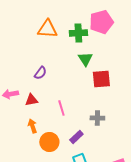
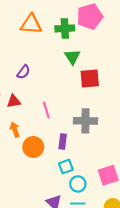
gray cross: (97, 118) -> (85, 121), size x1.5
purple rectangle: (76, 137) -> (63, 142), turned -40

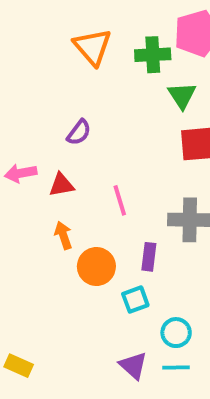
orange triangle: (31, 24) -> (93, 47), turned 45
green triangle: (72, 57) -> (182, 96), moved
cyan square: (66, 167) -> (135, 300), moved

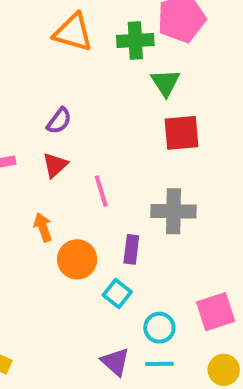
orange triangle: (93, 47) -> (73, 32), turned -33
red triangle: (61, 185) -> (55, 165), moved, turned -32
cyan square: (135, 300) -> (117, 294), turned -32

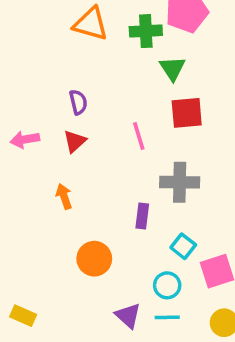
purple semicircle: (59, 121) -> (78, 102), turned -50
pink line: (101, 191) -> (139, 136), moved
orange circle: (77, 259) -> (94, 259), moved
cyan square: (117, 294) -> (183, 246), moved

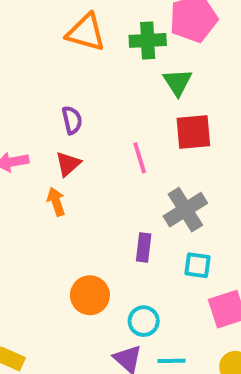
gray cross: (180, 182) -> (185, 210), turned -33
orange arrow: (64, 196) -> (56, 202), moved
cyan square: (183, 246) -> (197, 265), moved, turned -30
cyan circle: (167, 285) -> (144, 321), moved

